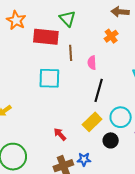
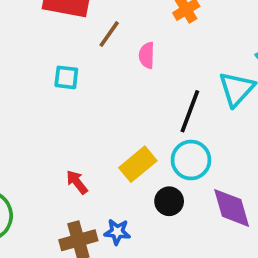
brown line: (71, 53) -> (109, 34), turned 35
cyan square: (49, 78) -> (66, 77), size x0.6
black line: (99, 90) -> (190, 111), moved

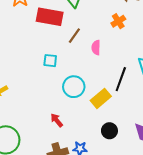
cyan circle: (191, 160) -> (74, 87), moved
yellow rectangle: (138, 164) -> (101, 98), moved

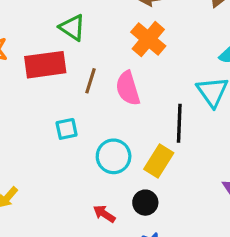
orange cross: (118, 21) -> (148, 39), size x1.5
pink semicircle: (96, 48) -> (128, 88), size x1.5
black circle: (109, 131) -> (145, 203), moved

